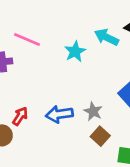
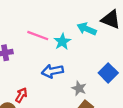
pink line: (27, 40) -> (38, 36), moved
blue arrow: (59, 114) -> (52, 71), moved

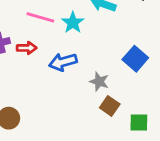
red arrow: (21, 95) -> (27, 48), moved, turned 64

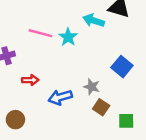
red arrow: (27, 48) -> (30, 80), moved
blue arrow: (63, 62) -> (60, 97), moved

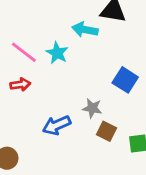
pink line: (40, 33) -> (24, 52), turned 30
red arrow: (30, 80) -> (20, 84), moved

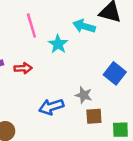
pink line: (24, 52) -> (31, 26), moved, turned 30
brown square: (106, 131) -> (94, 116), turned -36

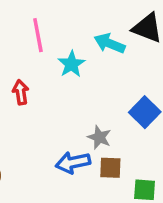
red arrow: (23, 68) -> (21, 92), turned -102
blue arrow: (51, 107) -> (73, 163), moved

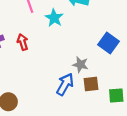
blue arrow: (73, 163) -> (65, 84), turned 140

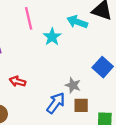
red arrow: (23, 42) -> (18, 81), moved, turned -63

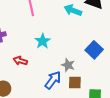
cyan star: (52, 37) -> (43, 41), moved

